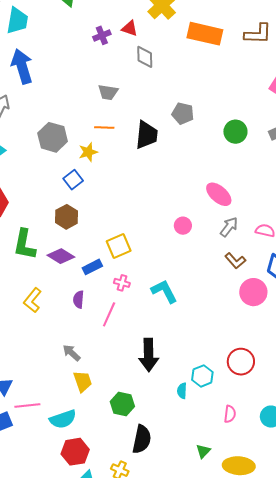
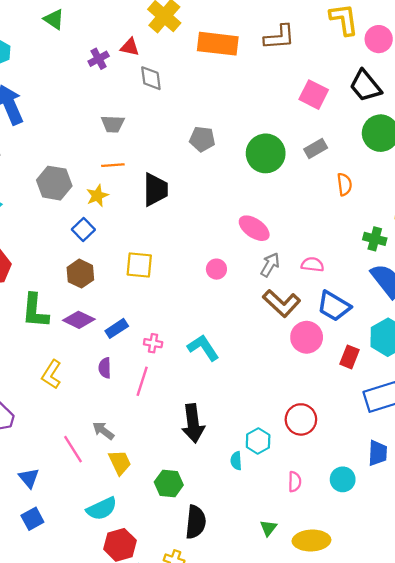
green circle: (235, 132) -> (266, 153), size x1.4
black trapezoid: (147, 135) -> (155, 190), moved
yellow square: (119, 246) -> (139, 265), moved, turned 35
brown L-shape: (235, 261) -> (282, 303), size x1.5
pink line: (27, 405) -> (73, 449), moved, turned 70

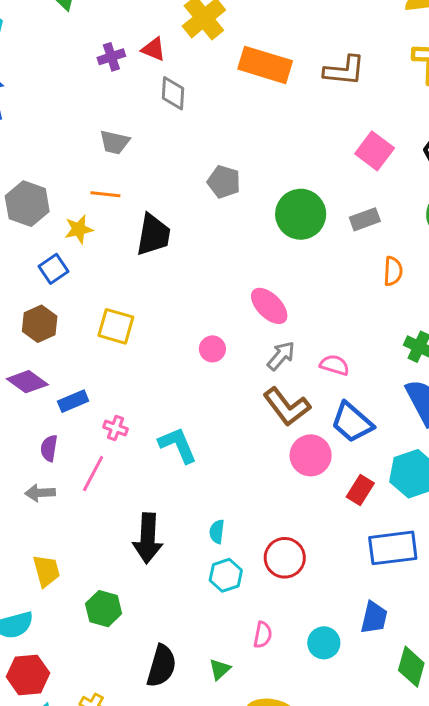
gray arrow: (103, 431) -> (40, 493), moved, turned -50
cyan semicircle: (236, 461) -> (217, 532), moved
black semicircle: (196, 522) -> (161, 666), moved
green triangle: (268, 528) -> (220, 669), moved

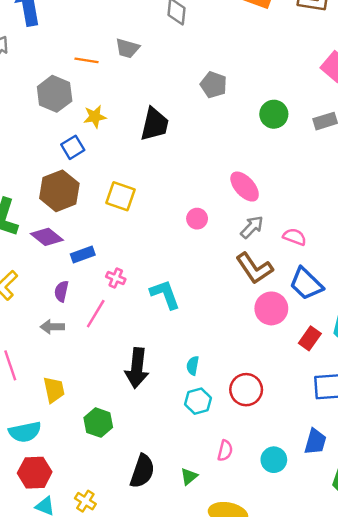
orange line: (105, 194) -> (86, 60), moved
green circle: (301, 214) -> (274, 114), size x0.7
brown hexagon: (40, 324) -> (59, 191), size x1.4

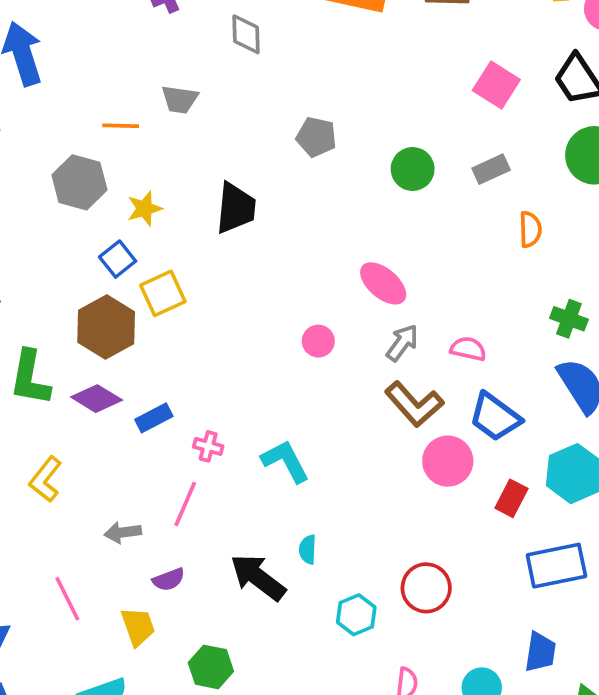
yellow square: (120, 196) -> (163, 293), moved, turned -36
purple semicircle: (61, 291) -> (169, 580), moved, turned -115
cyan semicircle: (193, 366) -> (308, 550), moved
black arrow: (137, 368) -> (258, 577), turned 129

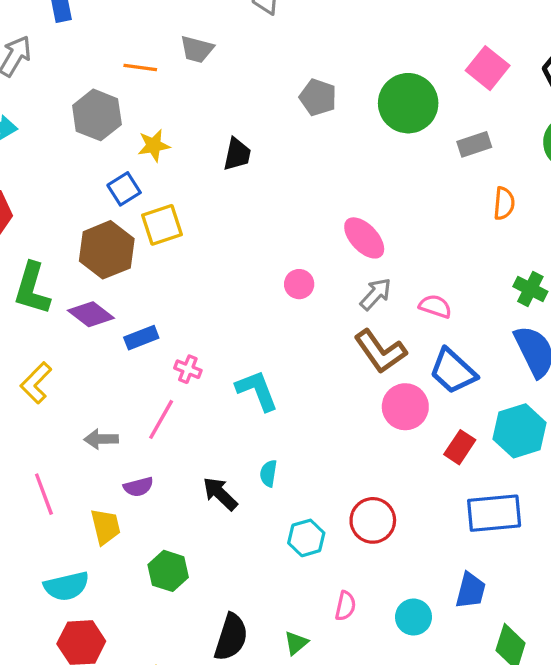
green circle: (413, 169) -> (408, 103), moved, size x1.5
black trapezoid: (236, 208) -> (237, 154), size x0.7
black arrow: (258, 577) -> (220, 494), size x0.7

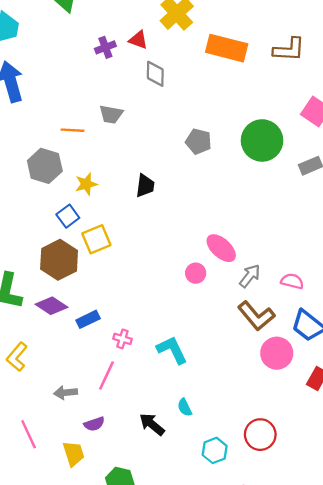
pink ellipse: (364, 238) -> (221, 248), moved
cyan semicircle: (268, 473) -> (185, 407), turned -30

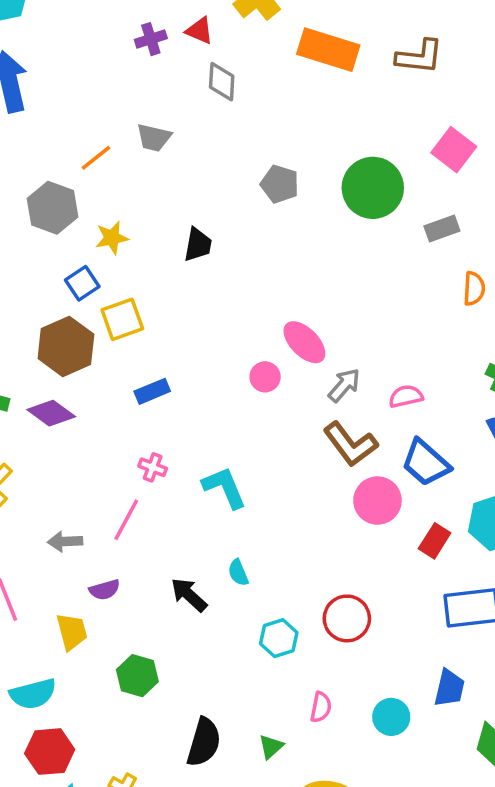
orange line: (73, 130) -> (96, 158), turned -45
pink semicircle: (292, 281) -> (406, 396), turned -30
blue rectangle: (88, 319) -> (152, 391), moved

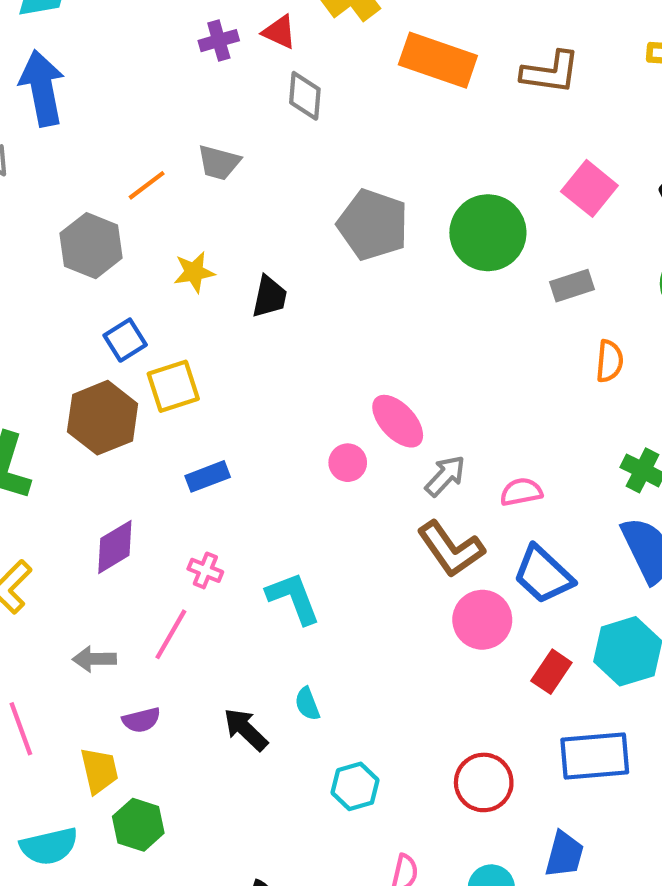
gray pentagon: (280, 184) -> (373, 225), size x1.5
yellow star: (112, 238) -> (194, 272), moved
purple diamond: (51, 413) -> (115, 547), moved, turned -69
red circle: (347, 618) -> (484, 782), moved
green hexagon: (137, 676) -> (138, 825), moved

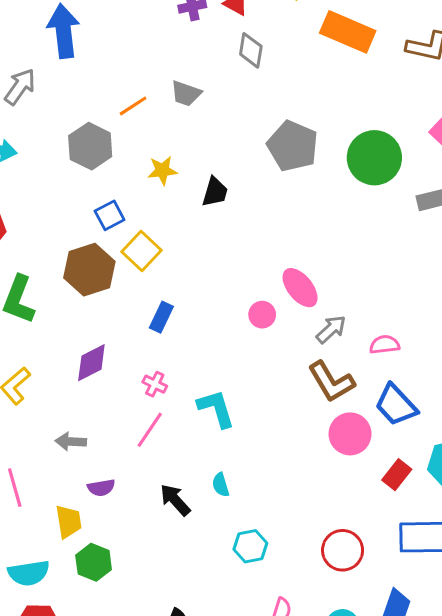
yellow square: (173, 386) -> (142, 251), turned -33
blue rectangle: (208, 476) -> (161, 317), turned -48
pink line: (171, 634) -> (150, 430), moved

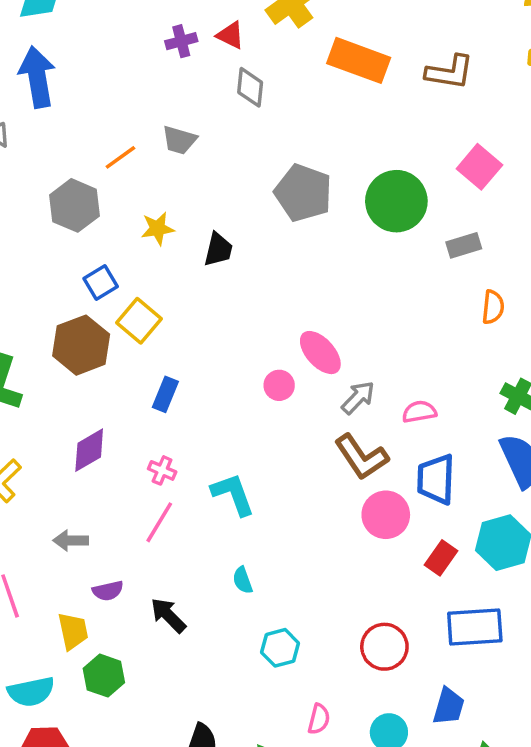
blue trapezoid: (396, 405) -> (436, 479), turned 48
black arrow: (175, 500) -> (168, 615), moved

